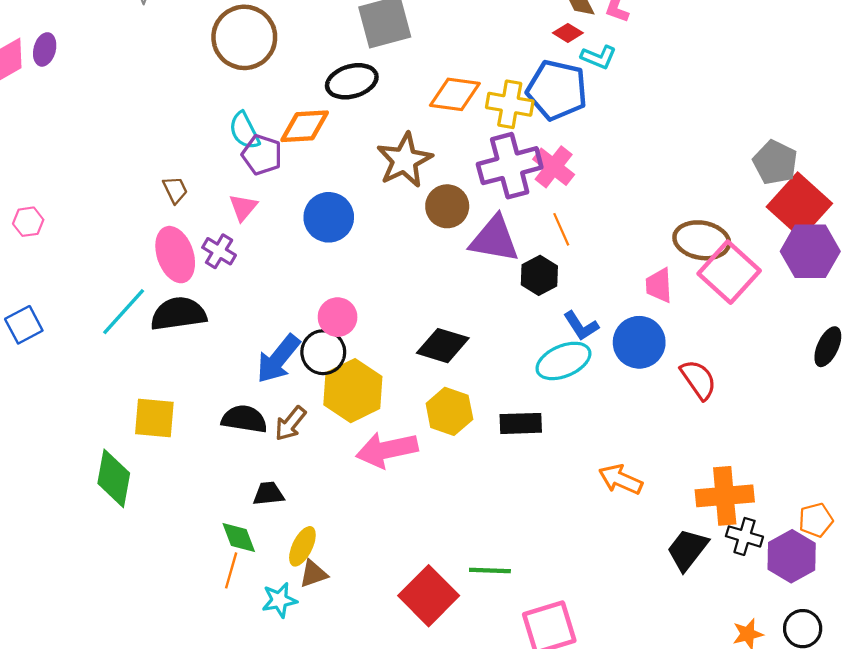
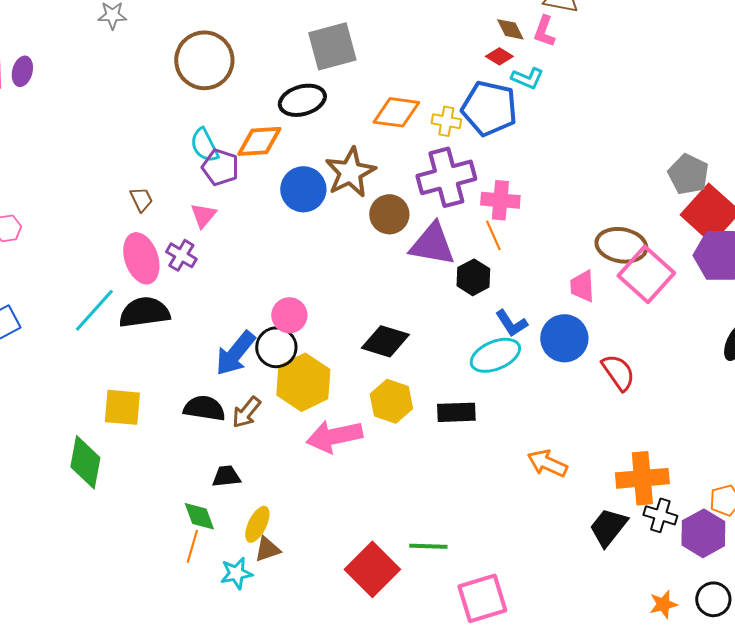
yellow cross: (510, 104) -> (446, 121), size x0.7
pink cross: (554, 167) -> (500, 200), moved, turned -33
blue circle: (329, 217) -> (303, 189), moved

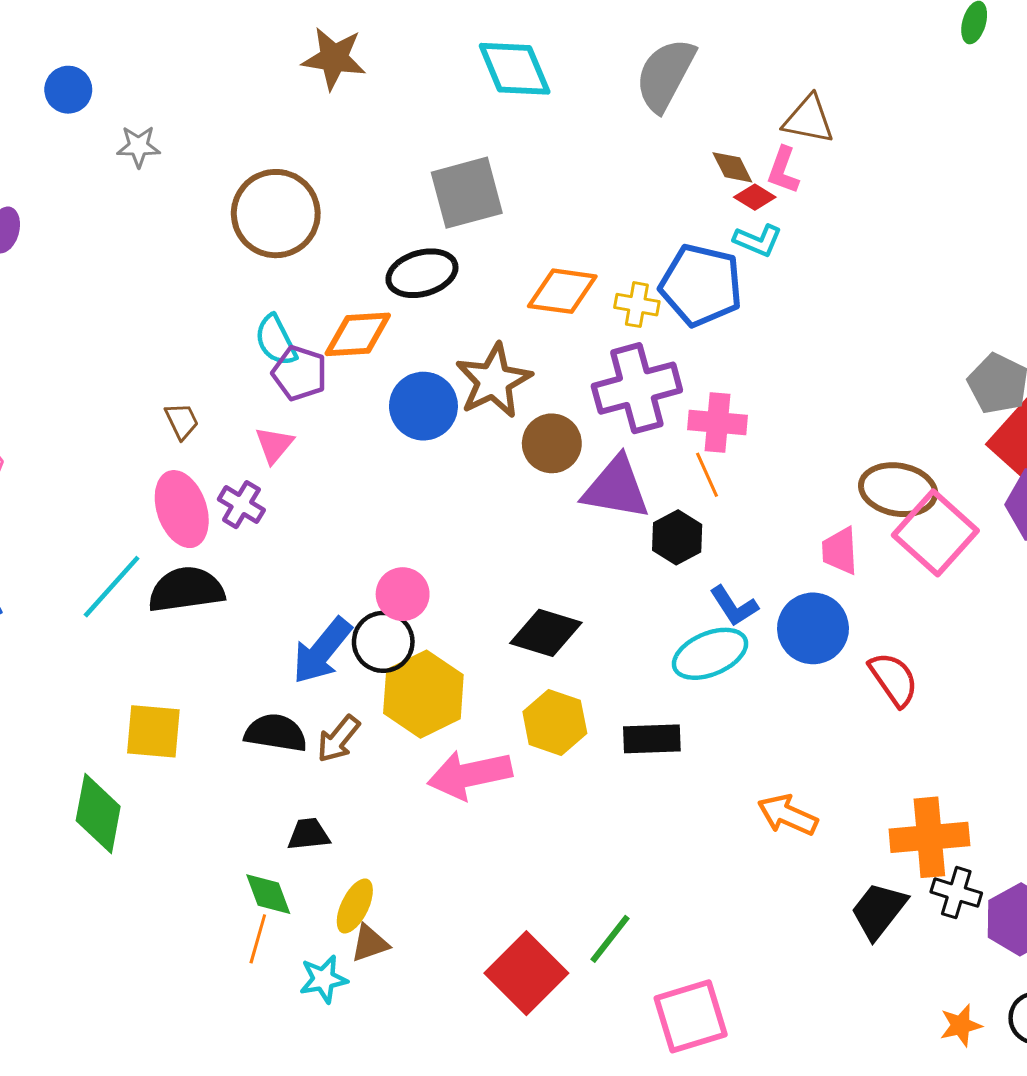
red diamond: (499, 56) -> (755, 197), moved
green line: (428, 546) -> (610, 939), turned -54

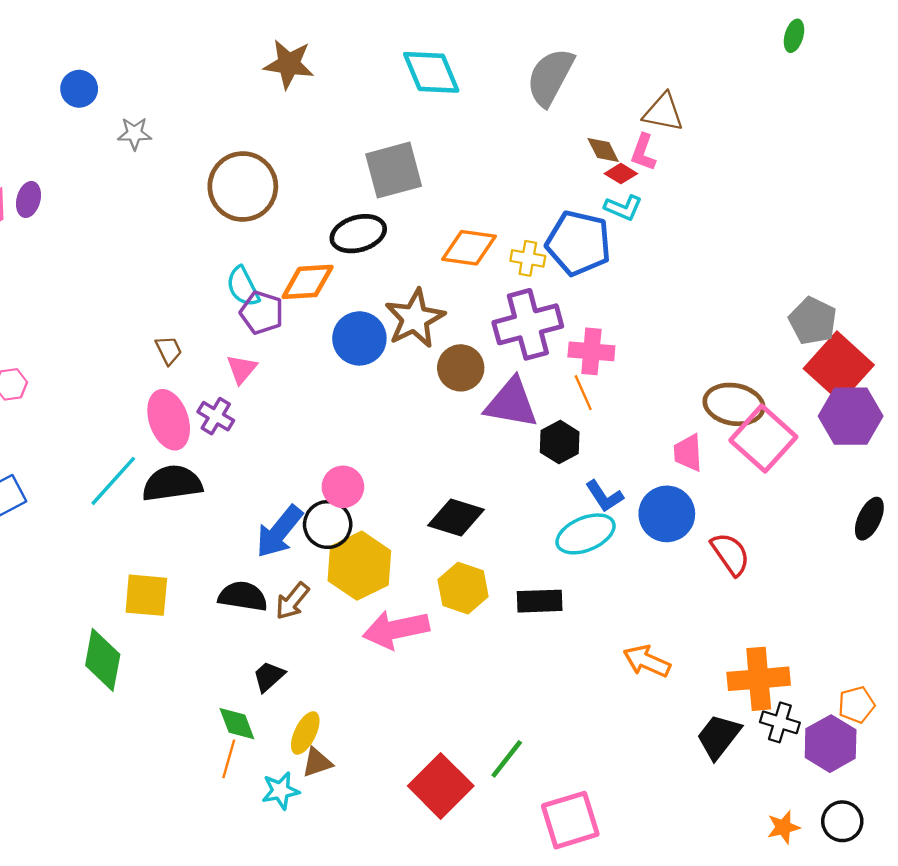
black trapezoid: (309, 834) -> (269, 676), turned -36

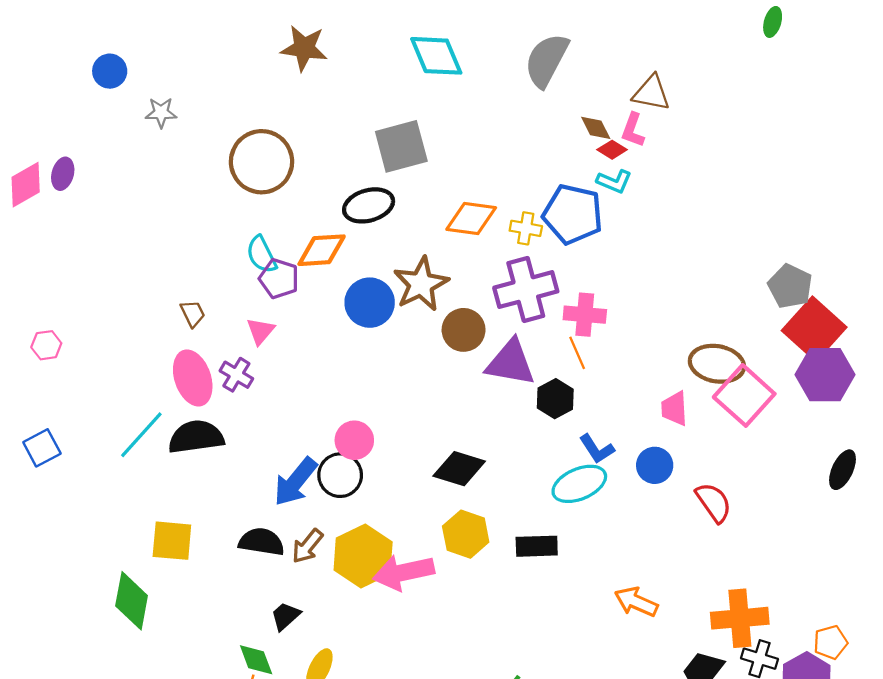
blue circle: (667, 514) -> (655, 465), size x0.7
yellow hexagon: (359, 566) -> (363, 556), moved

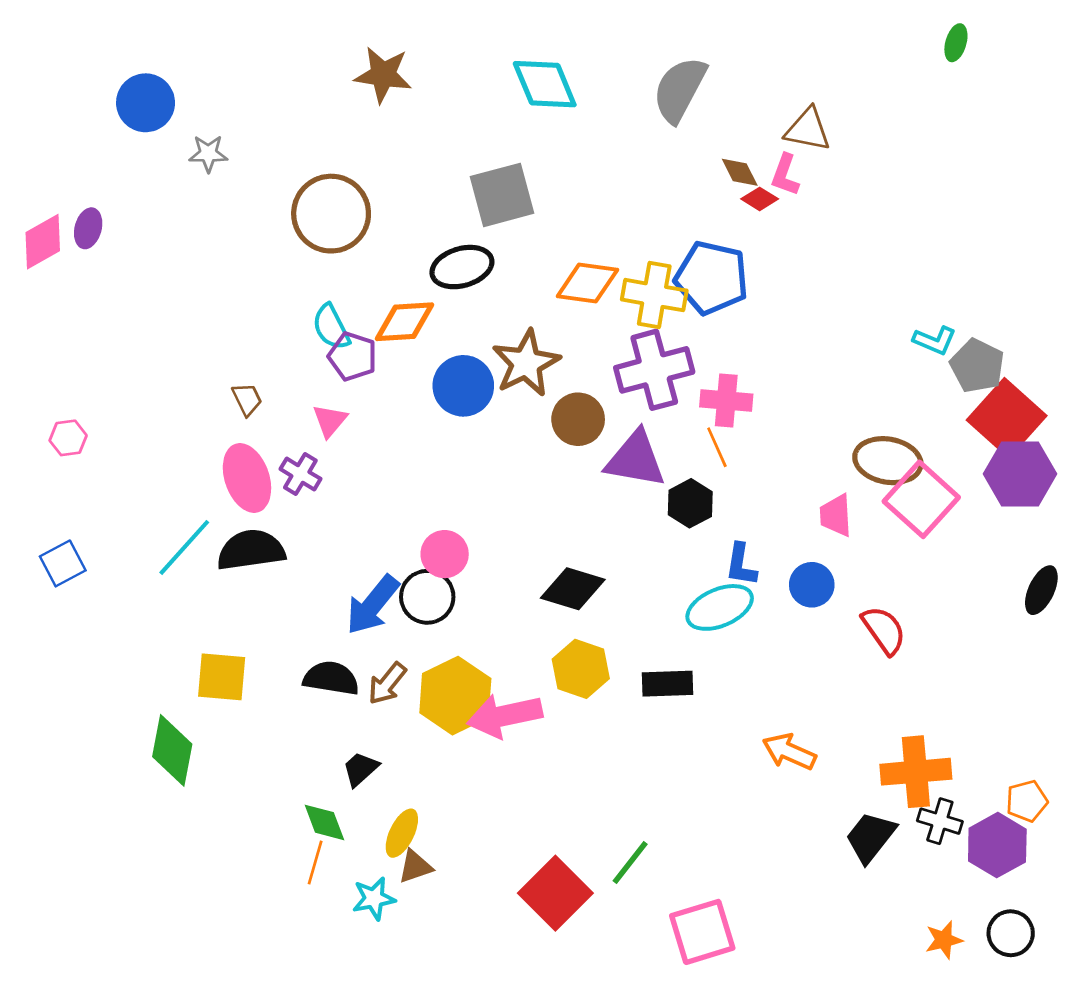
blue circle: (110, 71) -> (146, 103), size x1.4
cyan L-shape: (614, 181) -> (935, 340), moved
yellow cross: (526, 228) -> (654, 295), size x1.6
blue L-shape: (597, 449) -> (741, 565), turned 42

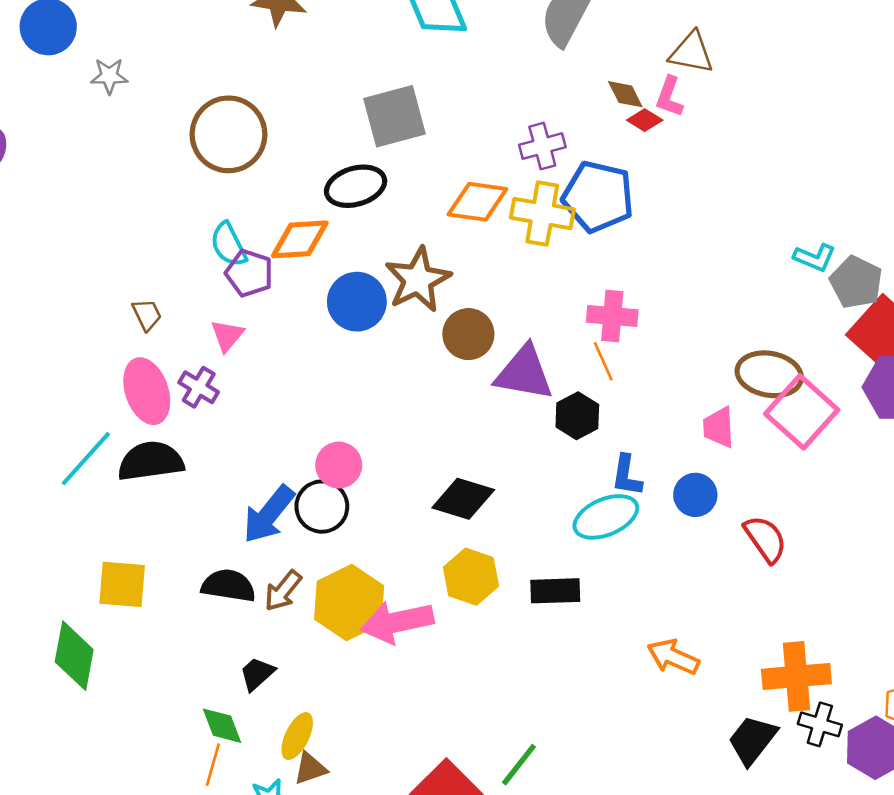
purple cross: (654, 370) -> (542, 146), moved, size x0.6

